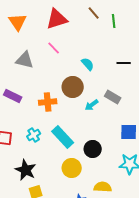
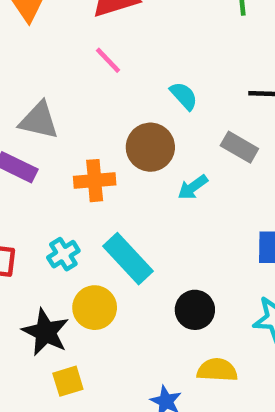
gray triangle: (25, 60) -> (39, 120), moved
gray rectangle: (113, 97) -> (239, 147), moved
black circle: (93, 149) -> (195, 310), moved
yellow circle: (72, 168) -> (95, 308), moved

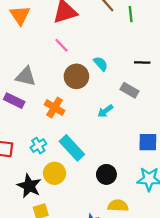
brown circle: (150, 147) -> (76, 76), moved
orange cross: (95, 181) -> (55, 108), turned 36

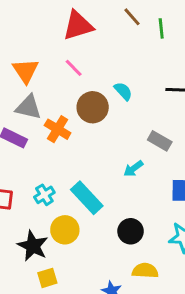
orange triangle: (20, 15) -> (25, 71), moved
gray rectangle: (129, 90) -> (160, 141), moved
orange cross: (55, 108) -> (58, 129), moved
cyan arrow: (105, 111) -> (133, 169), moved

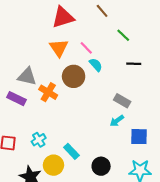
green line: (161, 28) -> (123, 35), moved, turned -40
pink line: (74, 68) -> (86, 48), moved
orange triangle: (25, 71) -> (59, 48), moved
cyan arrow: (133, 169) -> (117, 121), moved
cyan rectangle: (87, 198) -> (71, 151), moved, size x0.7

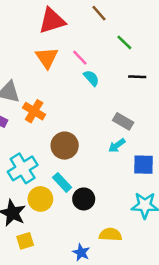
brown circle: (74, 76) -> (65, 146), moved
cyan cross: (39, 140) -> (23, 168), size x1.6
black circle: (101, 166) -> (84, 199), moved

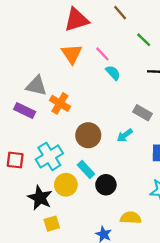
cyan arrow: (117, 146) -> (125, 135), moved

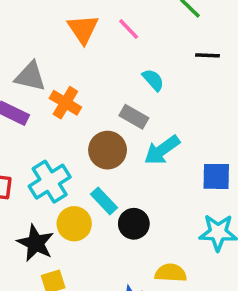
cyan semicircle: (113, 73) -> (153, 80), moved
gray rectangle: (142, 113) -> (134, 117), moved
cyan arrow: (125, 135) -> (162, 150), size x1.5

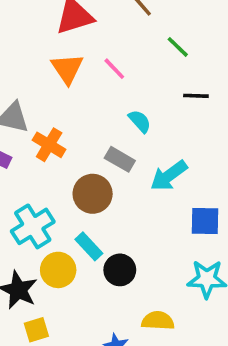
cyan arrow: (162, 150) -> (169, 176), moved

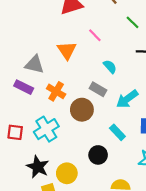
orange triangle: (67, 69) -> (67, 50), moved
orange cross: (49, 145) -> (56, 91), moved
cyan rectangle: (89, 246) -> (117, 132), moved
yellow circle: (58, 270) -> (67, 173), moved

